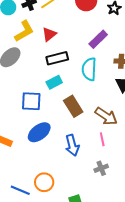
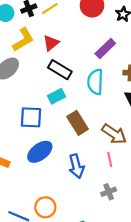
black rectangle: (57, 58) -> (60, 70), turned 45

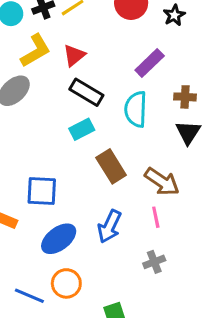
blue square: (31, 117) -> (42, 191), moved
blue ellipse: (40, 152) -> (59, 239), moved
blue arrow: (76, 166) -> (110, 226), turned 40

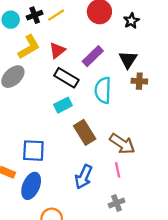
purple rectangle: (150, 63) -> (93, 56), moved
black triangle: (188, 132) -> (128, 59), moved
blue ellipse: (59, 239) -> (31, 186), moved, turned -30

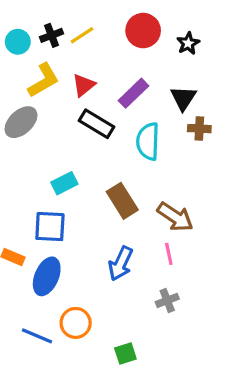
cyan rectangle: (63, 105) -> (64, 183), moved

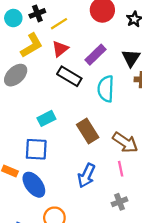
yellow line: (82, 35) -> (59, 24), moved
blue ellipse: (47, 276) -> (34, 185), turned -60

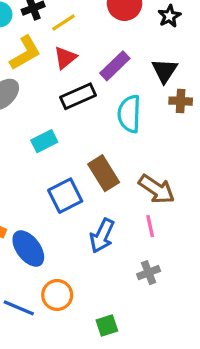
black rectangle: (69, 76) -> (78, 96), turned -55
cyan rectangle: (46, 118) -> (44, 141), moved
blue square: (36, 149) -> (65, 196), moved, turned -30

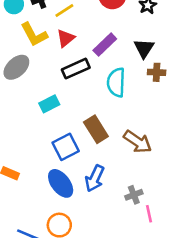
yellow L-shape: (25, 53) -> (34, 34), turned 92
pink line: (150, 226) -> (149, 214), moved
blue ellipse: (28, 249) -> (61, 183), moved
gray cross: (149, 273) -> (134, 195), moved

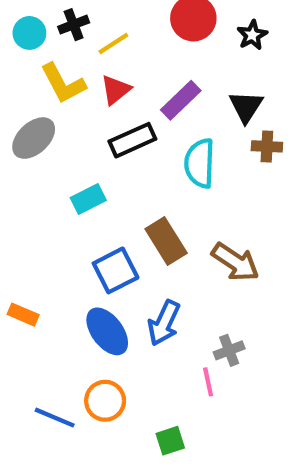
pink line: (149, 214) -> (208, 382), moved

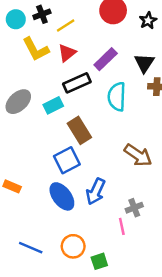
gray ellipse: (34, 138) -> (18, 102), moved
cyan rectangle: (88, 199) -> (53, 105), moved
brown rectangle: (166, 241) -> (79, 130), moved
orange circle: (105, 401) -> (73, 246), moved

